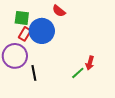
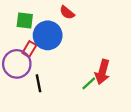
red rectangle: (25, 34) -> (29, 49), moved
red arrow: (90, 63) -> (102, 72), size x1.5

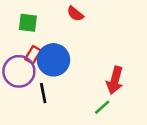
blue circle: (48, 35) -> (53, 60), moved
green line: (89, 83) -> (102, 107), moved

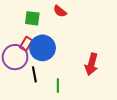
green square: (28, 23) -> (32, 18), moved
green line: (102, 107) -> (58, 86), moved, turned -48

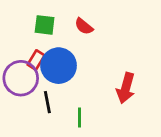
red semicircle: (60, 11) -> (84, 26), moved

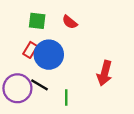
purple circle: (21, 78) -> (17, 88), moved
black line: (47, 102) -> (40, 85), turned -48

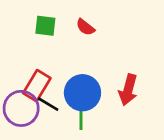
red rectangle: (30, 50) -> (37, 86), moved, size x1.5
blue circle: (49, 55) -> (82, 93), moved

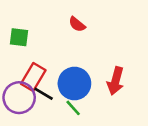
green square: (45, 26) -> (19, 37), moved
green line: (81, 120) -> (73, 108), turned -42

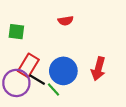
red semicircle: (77, 24) -> (66, 21), turned -48
green line: (73, 108) -> (54, 89), moved

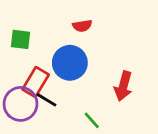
blue circle: (63, 71) -> (70, 63), moved
green line: (54, 89) -> (92, 120), moved

